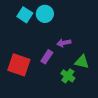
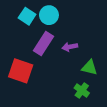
purple rectangle: (47, 57) -> (44, 44), moved, size x1.5
green cross: (68, 76) -> (82, 91), moved

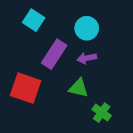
cyan circle: (49, 15) -> (87, 28), moved
green triangle: (89, 68) -> (79, 88), moved

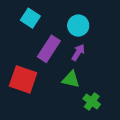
purple arrow: (87, 58) -> (78, 52), turned 133

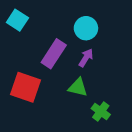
cyan square: (30, 18) -> (17, 20), moved

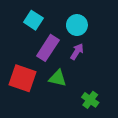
cyan square: (17, 20) -> (33, 20), moved
green triangle: (78, 87) -> (58, 78), moved

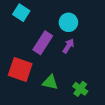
cyan square: (33, 20) -> (21, 13), moved
green triangle: (58, 78) -> (50, 82), moved

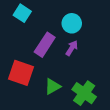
green triangle: (50, 82) -> (53, 86), turned -42
green cross: (80, 89) -> (84, 93), size x1.5

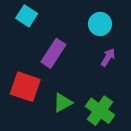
cyan circle: (72, 23) -> (100, 24), moved
purple arrow: (72, 48) -> (108, 57), moved

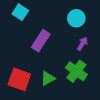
red square: (25, 87) -> (19, 79), moved
green cross: (100, 111) -> (76, 71), moved

